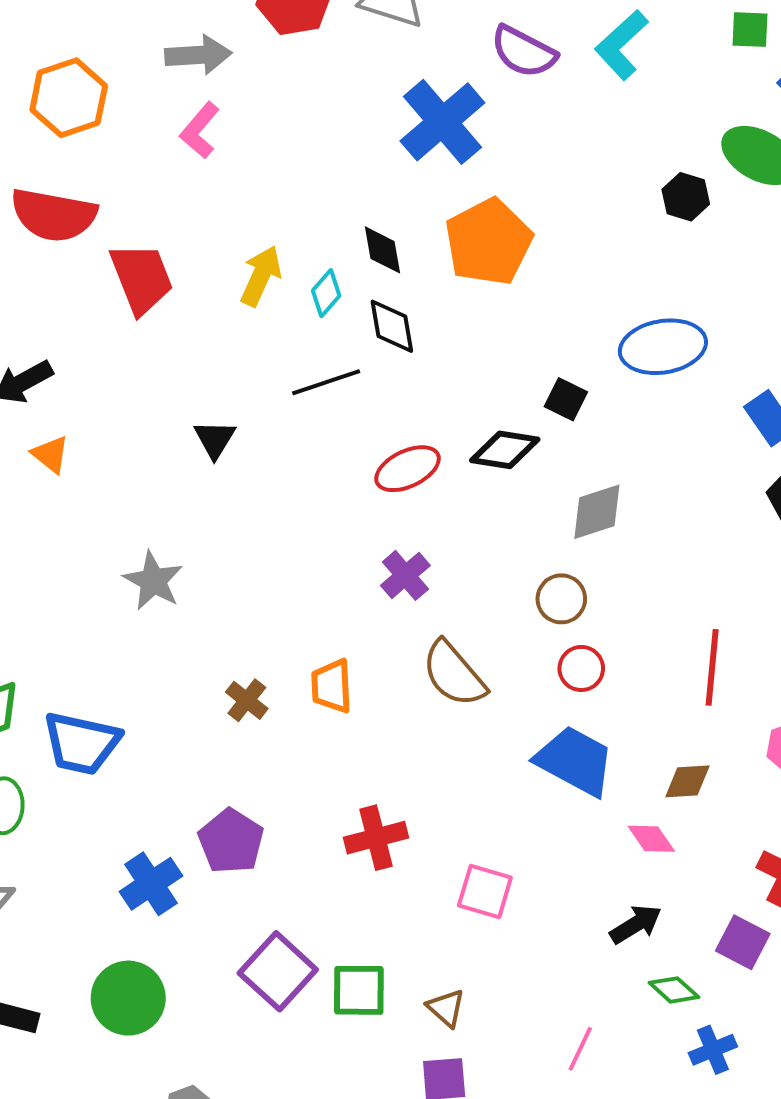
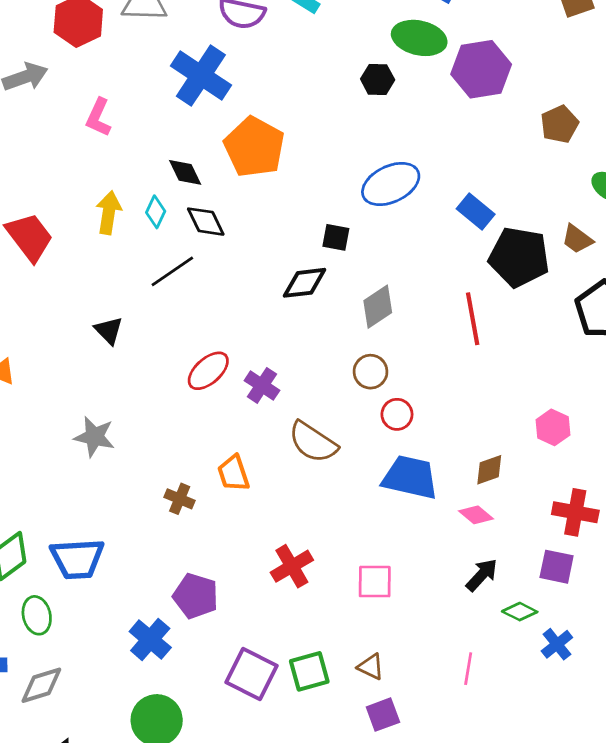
pink L-shape: (200, 130) -> (98, 117), moved
red ellipse: (408, 469) -> (208, 371), moved
red line: (712, 667) -> (473, 319), moved

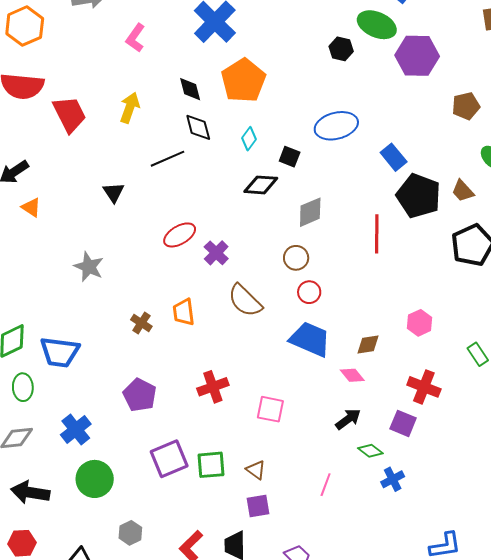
cyan diamond: (156, 212) -> (249, 139), moved
blue cross: (150, 639) -> (76, 429), moved
purple square: (252, 674) -> (169, 459), turned 30

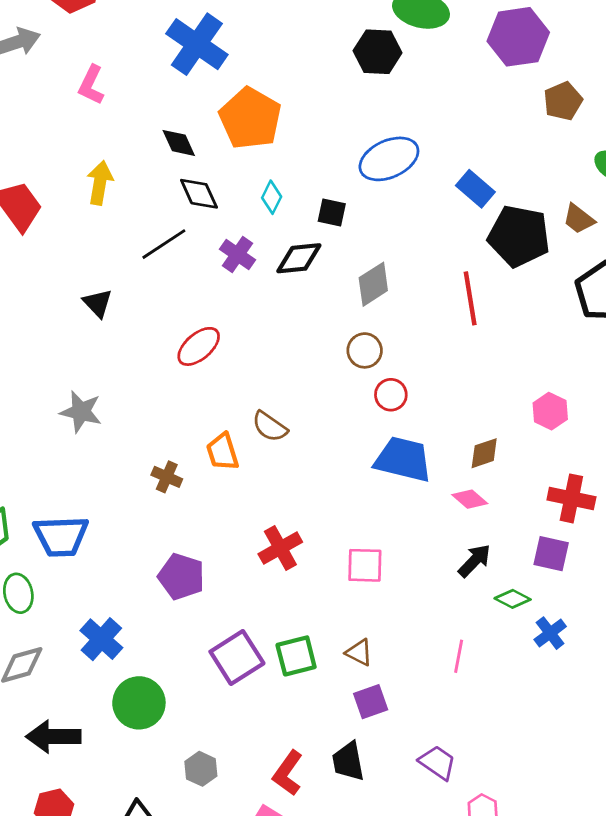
black hexagon: (341, 49) -> (378, 52), size x1.4
purple hexagon: (417, 56) -> (518, 37), moved
purple cross: (216, 253) -> (238, 255), moved
brown semicircle: (245, 301) -> (270, 427), moved, size x0.7

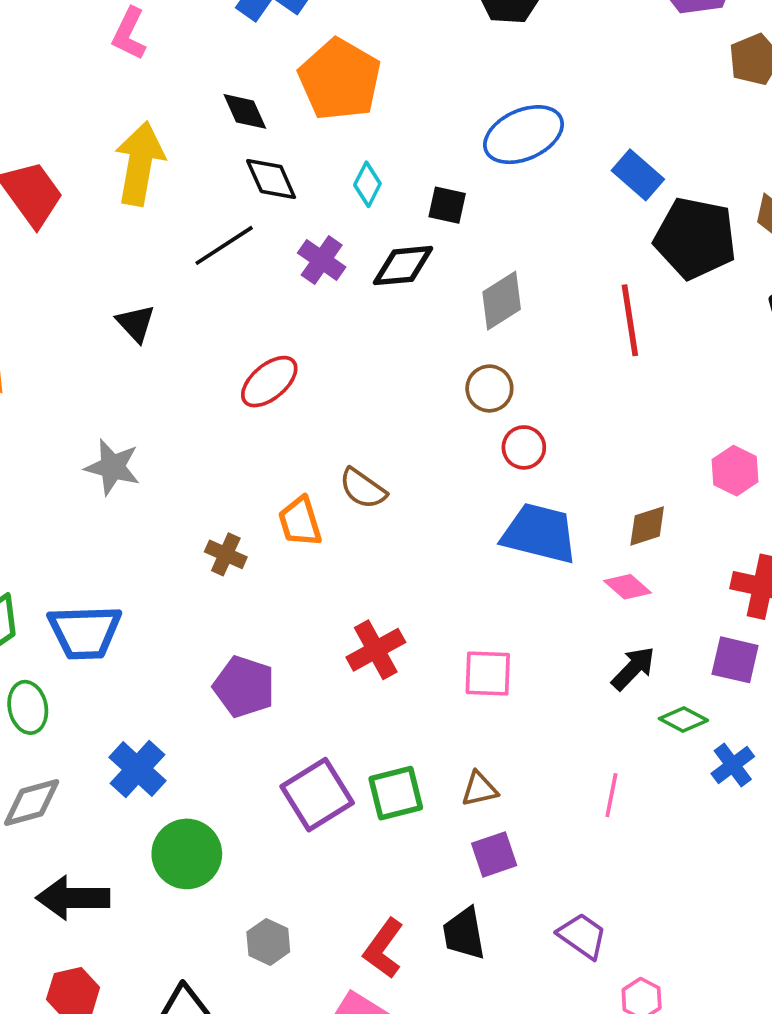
yellow arrow: (100, 183) -> (140, 163), size x1.4
brown triangle: (359, 652) -> (479, 789), turned -40

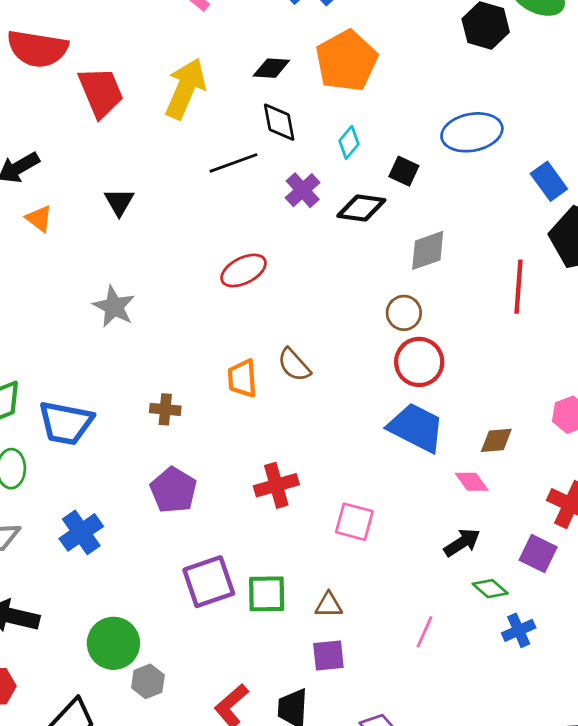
black diamond: (245, 111) -> (271, 68), turned -75
black triangle: (136, 323) -> (119, 202), moved
red circle: (524, 447) -> (419, 362), size x1.5
brown cross: (226, 554) -> (165, 409), moved, turned -32
green circle: (187, 854) -> (113, 643), moved

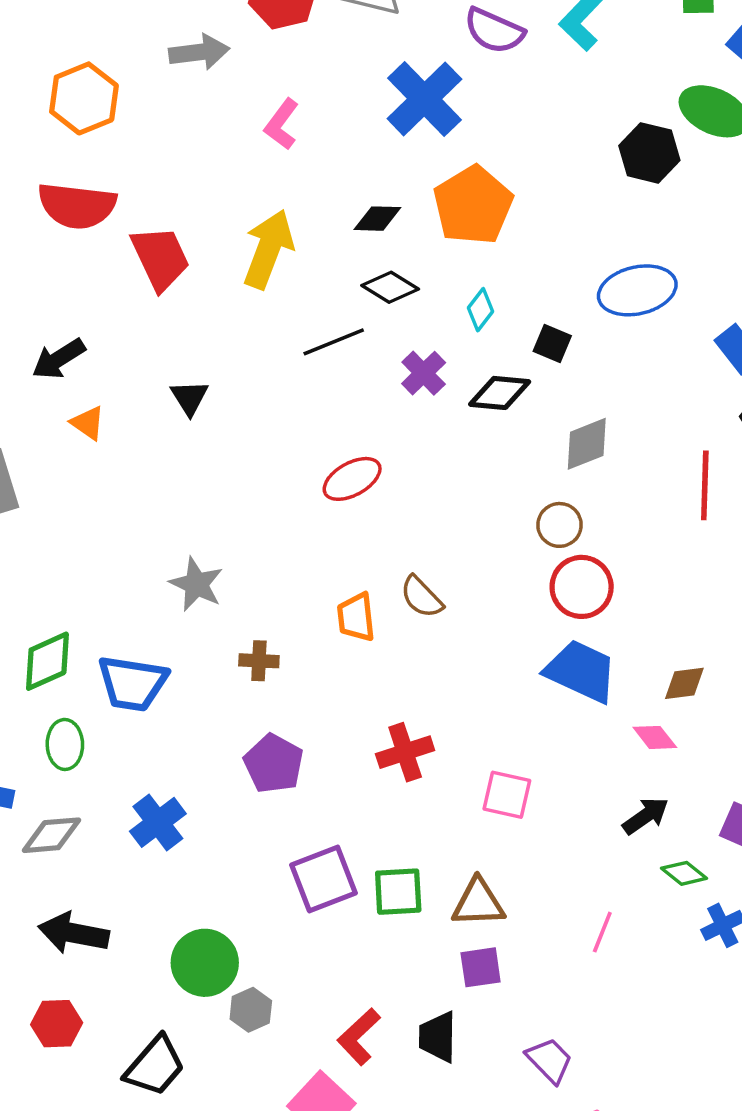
black diamond: (279, 122) -> (390, 287), turned -45
gray star: (114, 307) -> (196, 584), moved
brown triangle: (329, 605) -> (478, 903), size x1.5

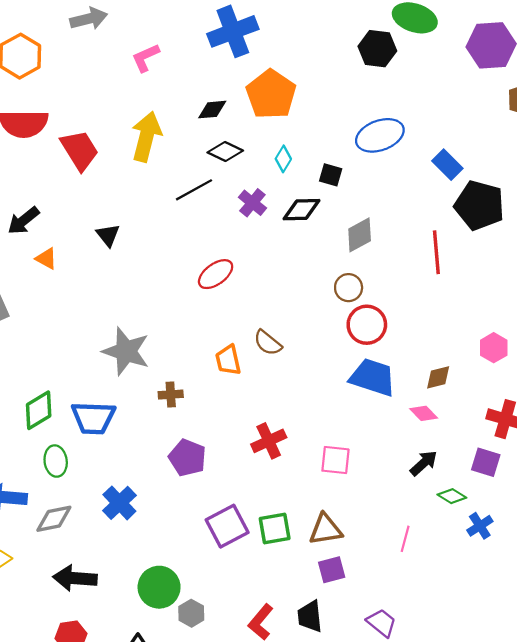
blue cross: (424, 99) -> (233, 31), turned 30
pink L-shape: (282, 124) -> (146, 58), turned 36
gray star: (196, 584) -> (126, 351), size x1.4

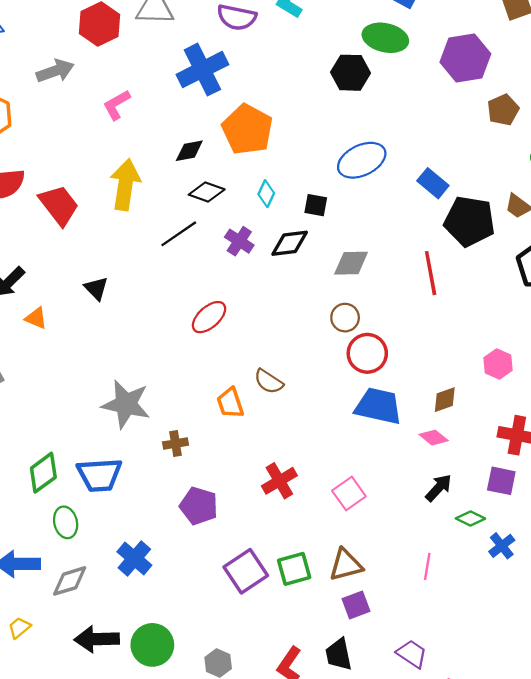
gray diamond: (360, 235) -> (351, 263), turned 33
pink square: (335, 460) -> (349, 494), turned -36
green circle: (159, 587) -> (152, 645), moved

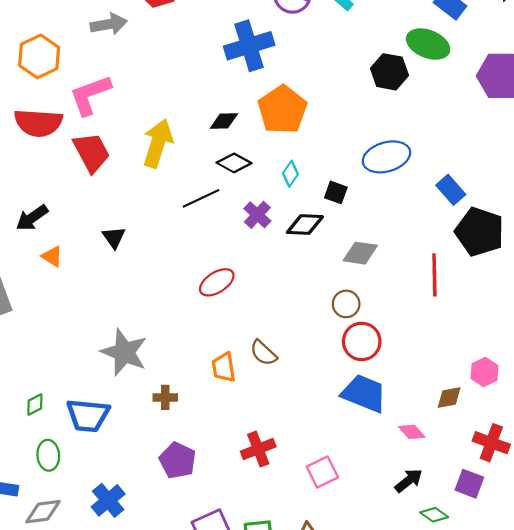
pink L-shape: (117, 105) -> (90, 95), moved, size x1.5
brown diamond: (445, 400) -> (449, 398), moved
green diamond: (43, 473) -> (35, 404), size x0.6

